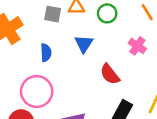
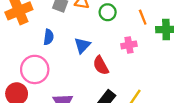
blue triangle: (84, 44) -> (82, 45), moved
pink cross: (137, 46) -> (129, 45), turned 35

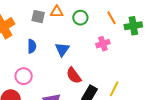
red semicircle: (101, 65) -> (74, 75), moved
pink circle: (35, 69) -> (24, 76), size x0.7

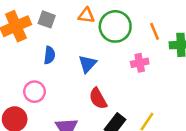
gray square: (38, 17) -> (47, 19), moved
green circle: (80, 18) -> (115, 26), size x1.6

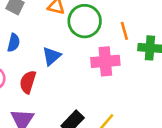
pink cross: (140, 63) -> (105, 61), size x1.5
red semicircle: (98, 99) -> (28, 82), moved, turned 40

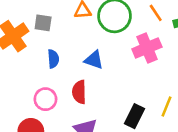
blue triangle: (52, 56) -> (94, 60), turned -42

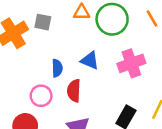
pink cross: (147, 48) -> (131, 63), moved
blue semicircle: (53, 59) -> (57, 68), moved

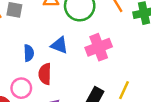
pink circle: (41, 96) -> (21, 88), moved

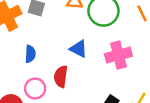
blue semicircle: (29, 53) -> (30, 54), moved

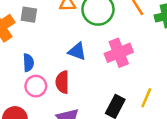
pink circle: (35, 88) -> (36, 86), moved

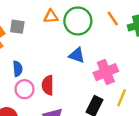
blue triangle: (77, 51) -> (77, 55), moved
pink cross: (119, 53) -> (106, 72), moved

